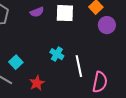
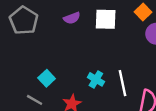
cyan cross: (57, 54) -> (96, 79), moved

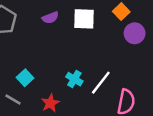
white line: (122, 83) -> (101, 83), turned 50

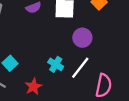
purple circle: (135, 33) -> (82, 38), moved

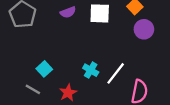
purple circle: (82, 38) -> (144, 29), moved

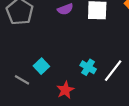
gray line: (33, 89) -> (22, 80), moved

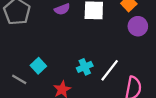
cyan cross: (88, 67) -> (85, 67), turned 35

